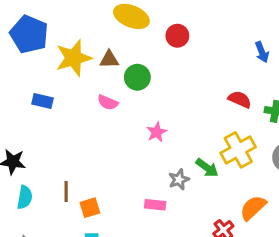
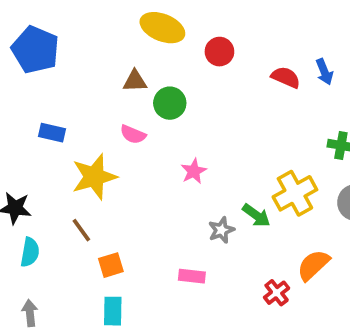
yellow star: (74, 58) -> (94, 177), moved
red semicircle: (240, 99) -> (286, 77), moved
brown line: (66, 191) -> (81, 230), moved, turned -36
pink rectangle: (155, 205) -> (192, 276), moved

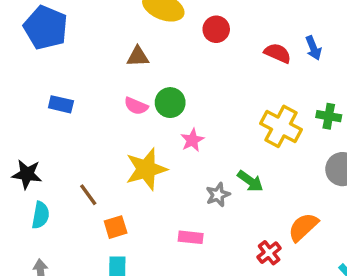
green circle: (170, 103) -> (170, 103), moved
yellow star: (94, 177) -> (146, 169), moved
yellow cross: (295, 193) -> (281, 126), moved, turned -33

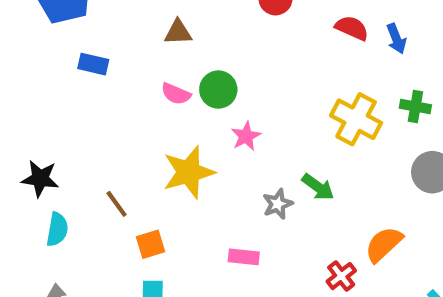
blue arrow: (313, 48) -> (396, 39), moved
blue rectangle: (61, 104) -> (93, 64), moved

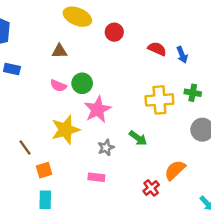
yellow cross: (356, 119) -> (159, 100), turned -32
pink star: (246, 136) -> (98, 109), size x1.6
gray star: (278, 204) -> (106, 148), moved

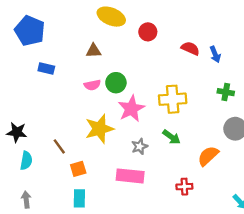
pink semicircle: (58, 86) -> (92, 85), turned -35
yellow cross: (159, 100) -> (173, 99), moved
orange semicircle: (175, 170) -> (208, 156), moved
pink rectangle: (96, 177) -> (130, 176), size x1.6
red cross: (151, 188) -> (184, 187), turned 35

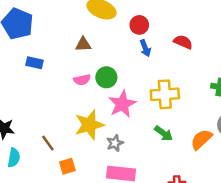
blue arrow: (215, 54) -> (145, 48), moved
gray star: (140, 146) -> (115, 143), moved
orange semicircle: (208, 156) -> (201, 139), moved

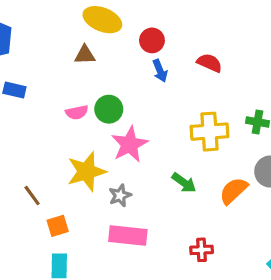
brown triangle: (83, 44) -> (85, 55), moved
yellow cross: (165, 94) -> (210, 132), moved

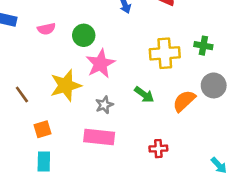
pink semicircle: (77, 112) -> (46, 29), moved
brown line: (32, 195) -> (22, 94), moved
gray star: (120, 195) -> (104, 105), moved

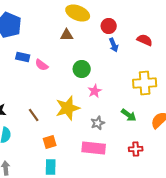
pink semicircle: (46, 29) -> (42, 65), moved, turned 48
pink star: (100, 64) -> (95, 91), size x0.6
red cross: (158, 149) -> (136, 149), moved

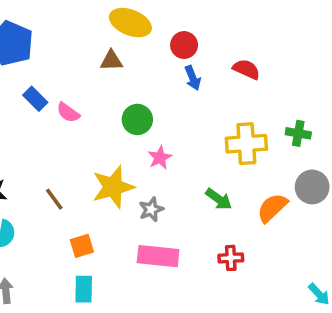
blue rectangle: (23, 57) -> (35, 99), turned 32
gray star: (98, 123) -> (151, 209), moved

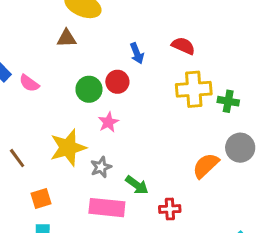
red circle: (184, 45) -> (117, 82), moved
yellow cross: (246, 144) -> (194, 89), moved
green arrow: (219, 199) -> (137, 185), moved

